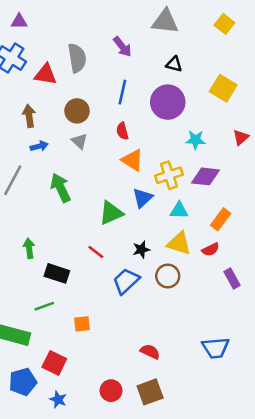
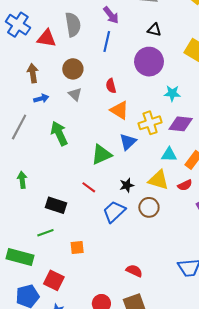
blue line: (122, 92) -> (107, 41), moved
cyan triangle: (179, 210) -> (169, 155), moved
green arrow: (29, 248) -> (22, 180), moved

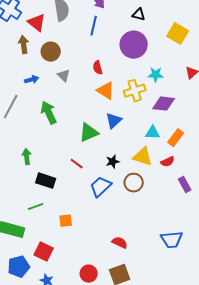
red triangle: (46, 38) -> (37, 23), turned 30
brown circle: (73, 69) -> (51, 52), moved
brown arrow: (33, 73) -> (24, 45), moved
yellow cross: (150, 123) -> (135, 91), moved
green arrow: (22, 180) -> (27, 157), moved

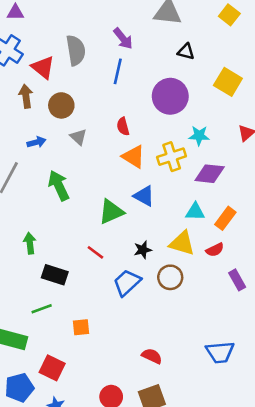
black triangle: (139, 15) -> (186, 52), moved
blue triangle: (114, 121) -> (144, 196), turned -48

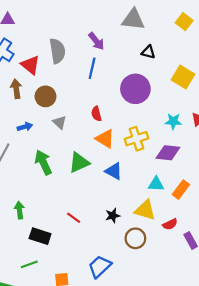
cyan star: (199, 136) -> (173, 121), moved
green triangle: (111, 212) -> (79, 162), moved
red semicircle: (215, 250) -> (170, 224), moved
blue trapezoid: (127, 283) -> (100, 266), moved

